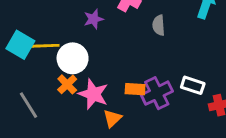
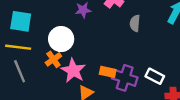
cyan square: (20, 45) -> (21, 21), turned -30
yellow line: (43, 46) -> (18, 47), moved
purple cross: (157, 93) -> (125, 78), turned 35

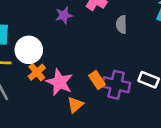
white circle: (61, 39) -> (29, 50), moved
orange rectangle: (108, 72) -> (97, 80), turned 49

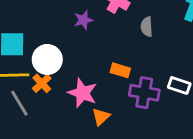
orange cross: (37, 72) -> (42, 83), moved
orange rectangle: (97, 80) -> (120, 70), moved, turned -36

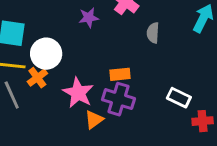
orange rectangle: (120, 70) -> (120, 74), turned -30
purple cross: (144, 93) -> (118, 99), moved

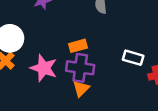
orange triangle: (94, 120) -> (81, 89), moved

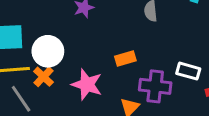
purple cross: (80, 68) -> (155, 86), moved

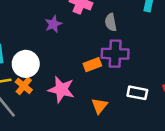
white rectangle: (188, 71) -> (137, 93), moved
purple cross: (155, 86) -> (115, 54), moved

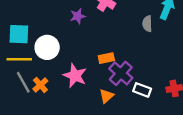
gray semicircle: (111, 22) -> (147, 24), moved
purple cross: (115, 54) -> (121, 73), moved, turned 30
orange cross: (24, 86) -> (40, 85), moved

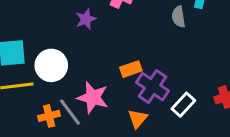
gray line: (23, 82) -> (70, 112), moved
orange cross: (40, 85) -> (49, 116), turned 35
white rectangle: (142, 90) -> (183, 105), turned -60

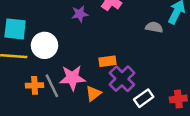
gray semicircle: (179, 17) -> (154, 27), turned 98
pink star: (93, 98) -> (72, 78), turned -30
orange triangle: (138, 119) -> (93, 93), moved

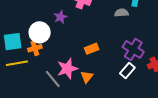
white circle: (45, 45) -> (40, 32), moved
purple cross: (122, 79) -> (133, 49), moved
orange cross: (35, 85) -> (35, 48), moved

